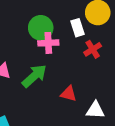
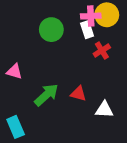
pink cross: (48, 43) -> (91, 16), moved
green arrow: (34, 76) -> (46, 95), moved

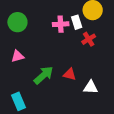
pink cross: (91, 16) -> (61, 24), moved
green circle: (51, 30) -> (17, 22), moved
pink triangle: (14, 71) -> (17, 56), turned -32

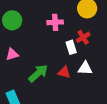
white rectangle: (77, 22) -> (71, 47), moved
white triangle: (91, 87) -> (85, 68), moved

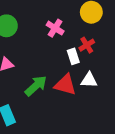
pink cross: (55, 22) -> (55, 28), turned 35
red triangle: (64, 72) -> (65, 85), size x1.5

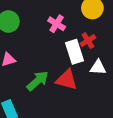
white rectangle: (73, 56) -> (74, 52), size x1.5
white triangle: (89, 80) -> (98, 67), moved

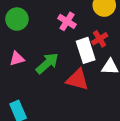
green arrow: (38, 81) -> (47, 63), moved

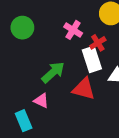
red cross: (100, 39) -> (98, 43), moved
pink triangle: (17, 59) -> (41, 101), moved, turned 42

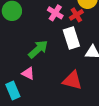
red cross: (98, 43) -> (76, 15), moved
red triangle: (84, 89) -> (72, 80), moved

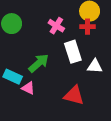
red cross: (76, 15) -> (87, 27), moved, turned 32
cyan rectangle: (13, 90) -> (13, 77), moved, turned -42

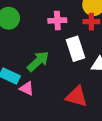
pink cross: (56, 26) -> (57, 20), turned -35

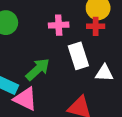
pink triangle: (27, 88) -> (25, 99), size x1.5

